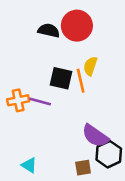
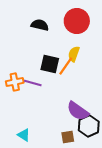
red circle: (77, 26) -> (77, 21), moved
orange line: (81, 81) -> (66, 66), turned 48

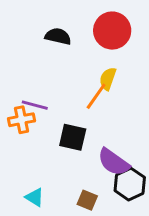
black square: (50, 64) -> (73, 137), moved
purple line: (33, 83) -> (35, 105), moved
brown square: (68, 137) -> (87, 200), moved, turned 32

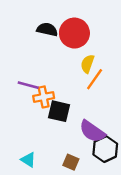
red circle: (112, 31) -> (74, 33), moved
orange line: (96, 96) -> (95, 79), moved
orange cross: (22, 120) -> (44, 97), moved

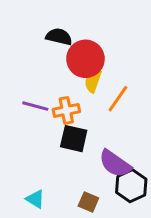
red circle: (74, 33) -> (85, 59), moved
yellow semicircle: (87, 64) -> (93, 81), moved
orange cross: (44, 97) -> (66, 110), moved

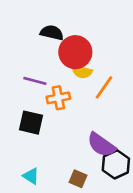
yellow semicircle: (93, 81) -> (82, 72), turned -96
purple line: (35, 106) -> (35, 81), moved
black square: (74, 139) -> (31, 123), moved

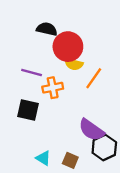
cyan triangle: (31, 176) -> (43, 158), moved

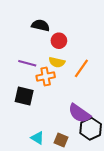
red circle: (68, 47) -> (59, 41), size x0.6
yellow semicircle: (74, 64) -> (57, 62), moved

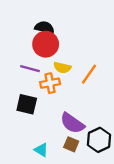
red circle: (59, 41) -> (46, 44), moved, size x1.5
purple semicircle: (79, 113) -> (72, 123), moved
brown square: (61, 140) -> (71, 144), moved

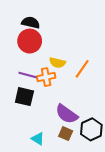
black semicircle: (44, 27) -> (31, 23), moved
red circle: (46, 44) -> (30, 41), moved
purple line: (30, 69) -> (28, 75), moved

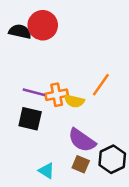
black semicircle: (31, 23) -> (20, 32), moved
red circle: (30, 41) -> (43, 25), moved
yellow semicircle: (57, 63) -> (74, 101), moved

